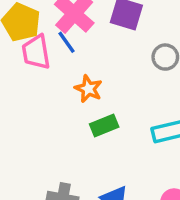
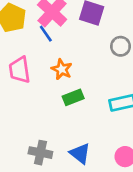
pink trapezoid: (36, 52) -> (20, 70), moved

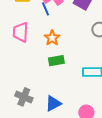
blue triangle: (80, 153) -> (53, 104), turned 42

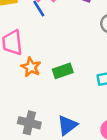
orange star: (52, 38) -> (31, 67), moved

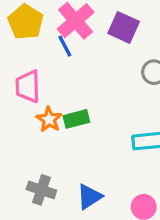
green rectangle: (63, 71) -> (76, 119), moved

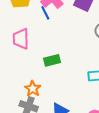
orange star: (49, 119) -> (33, 89), moved

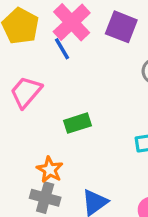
pink trapezoid: (21, 39) -> (26, 92), turned 45

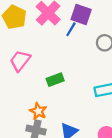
blue line: (62, 49) -> (71, 29), moved, turned 64

